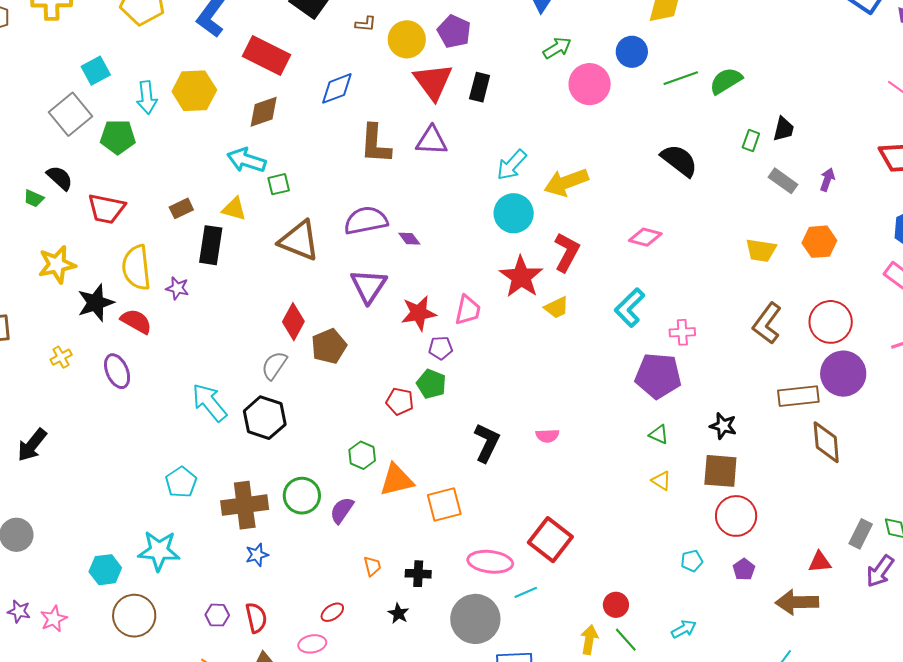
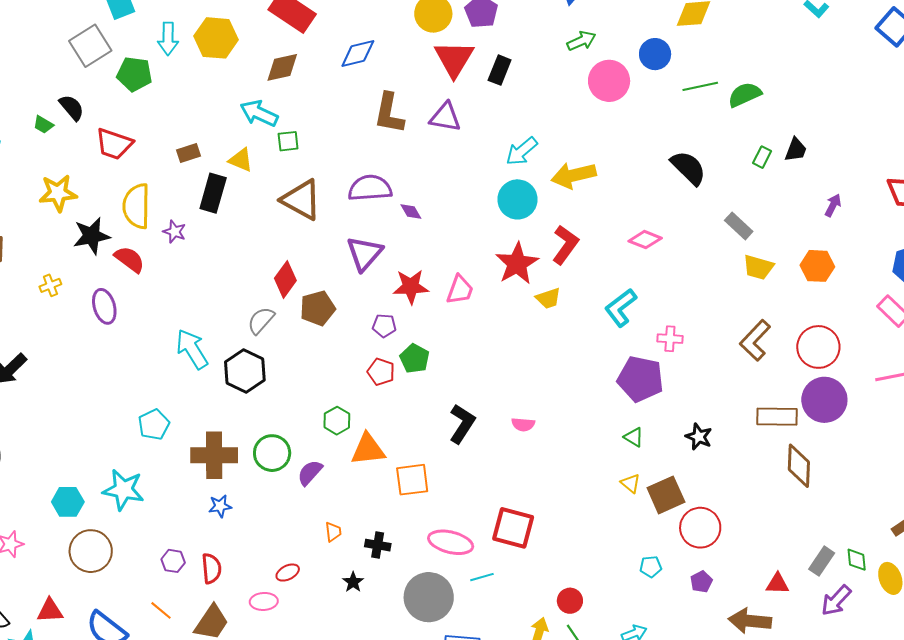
gray rectangle: (783, 181) -> (739, 226), moved
purple pentagon: (441, 348) -> (384, 326), moved
brown square: (720, 471) -> (666, 495), moved, turned -36
red square: (550, 540) -> (513, 528), turned -30

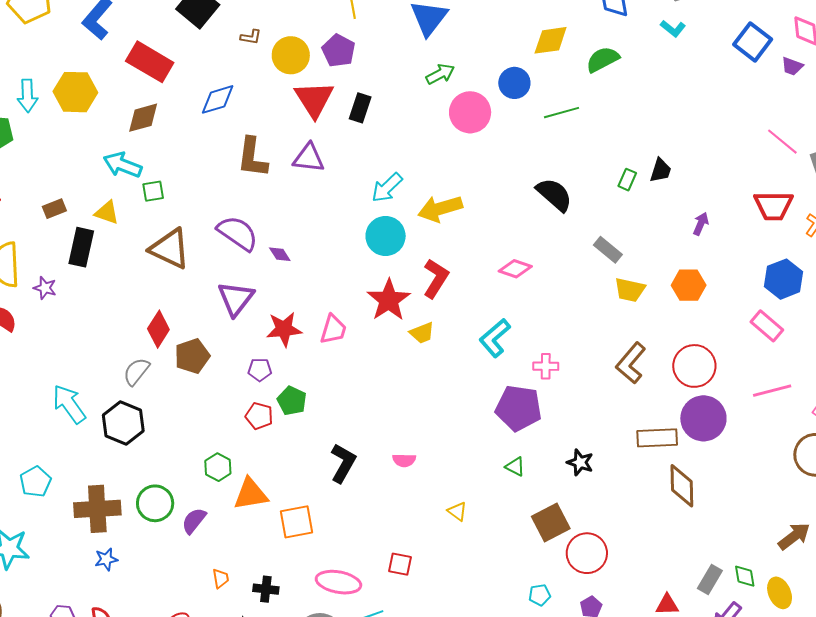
green semicircle: (745, 95) -> (603, 59), moved
purple semicircle: (370, 188) -> (238, 233), turned 42
yellow triangle: (630, 483) -> (457, 511), moved
red square: (513, 528) -> (400, 564), size x0.6

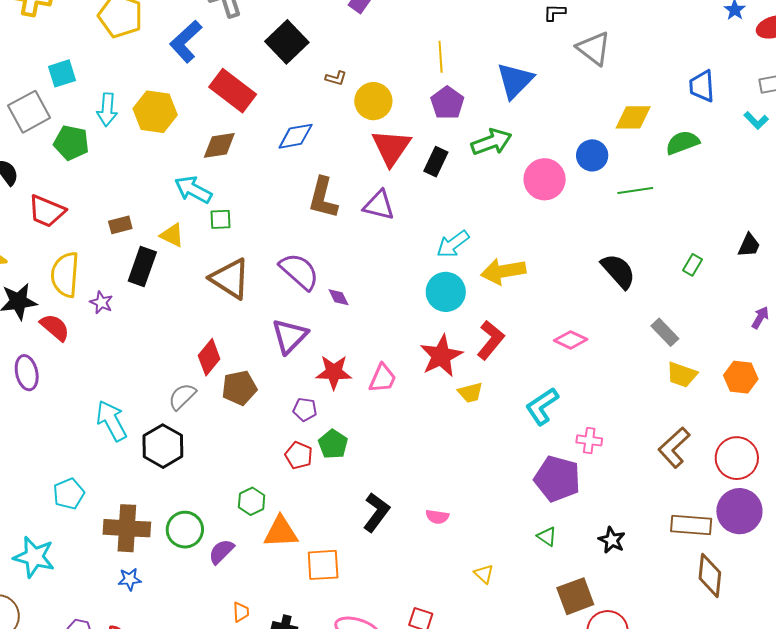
purple pentagon: (339, 51) -> (447, 103), moved
green arrow: (440, 74) -> (491, 142), moved, size x1.4
black trapezoid: (660, 170) -> (749, 245), moved

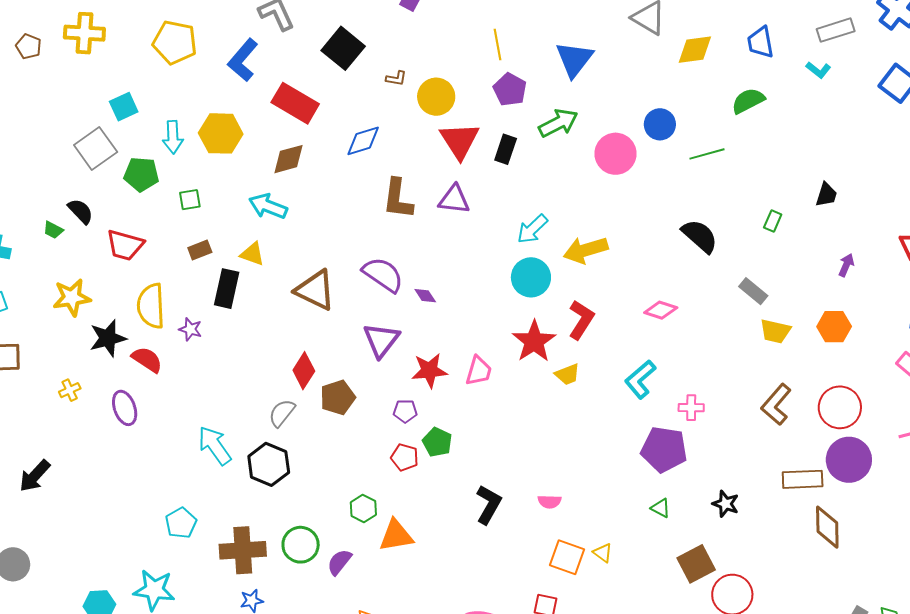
yellow diamond: (633, 117) -> (695, 50), moved
green square: (220, 219) -> (190, 200), moved
orange square: (323, 565) -> (567, 557), moved, turned 30

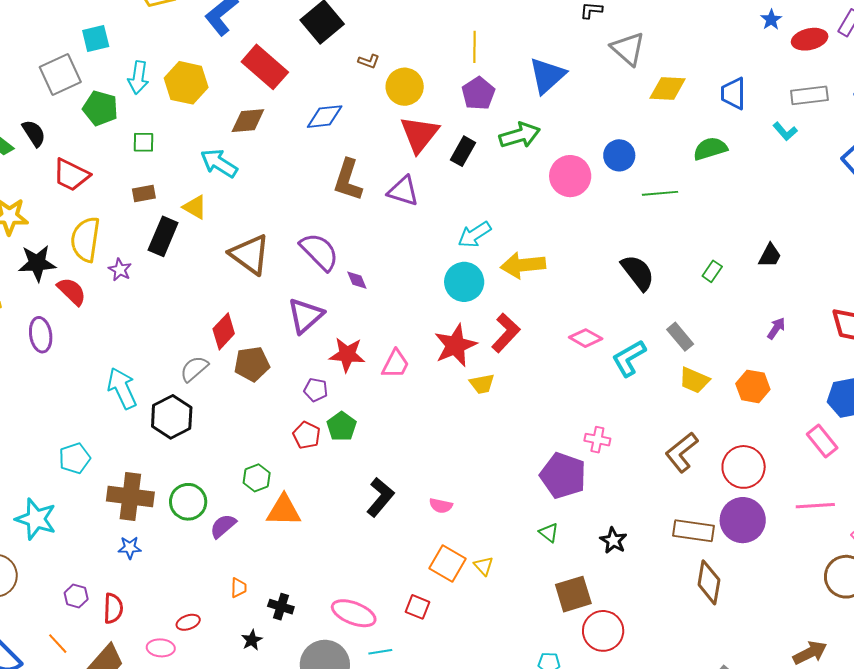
cyan L-shape: (640, 379) -> (629, 358), moved

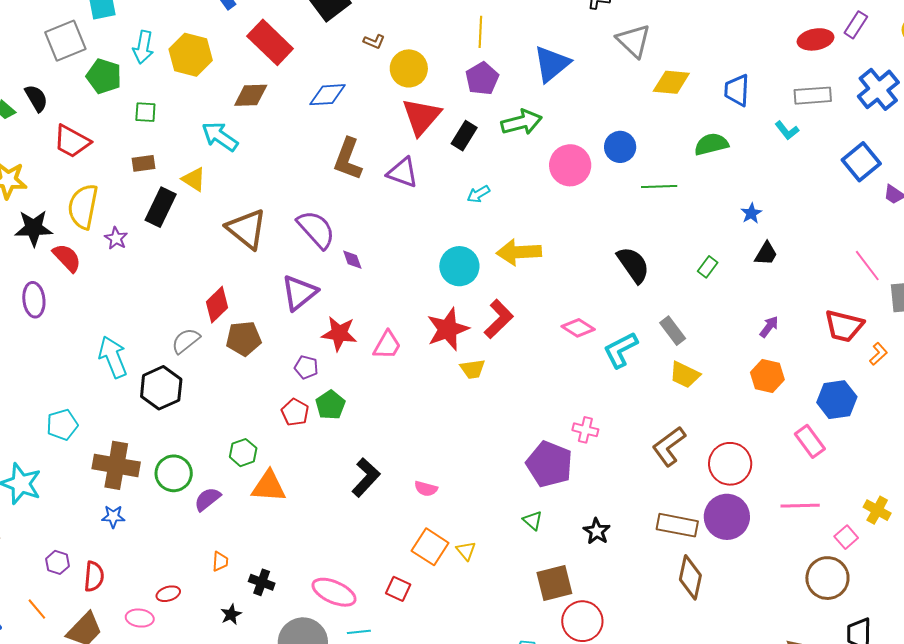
blue star: (771, 20) -> (751, 213), moved
cyan arrow: (474, 235) -> (478, 194), moved, size x0.7
orange hexagon: (753, 386) -> (767, 376), moved

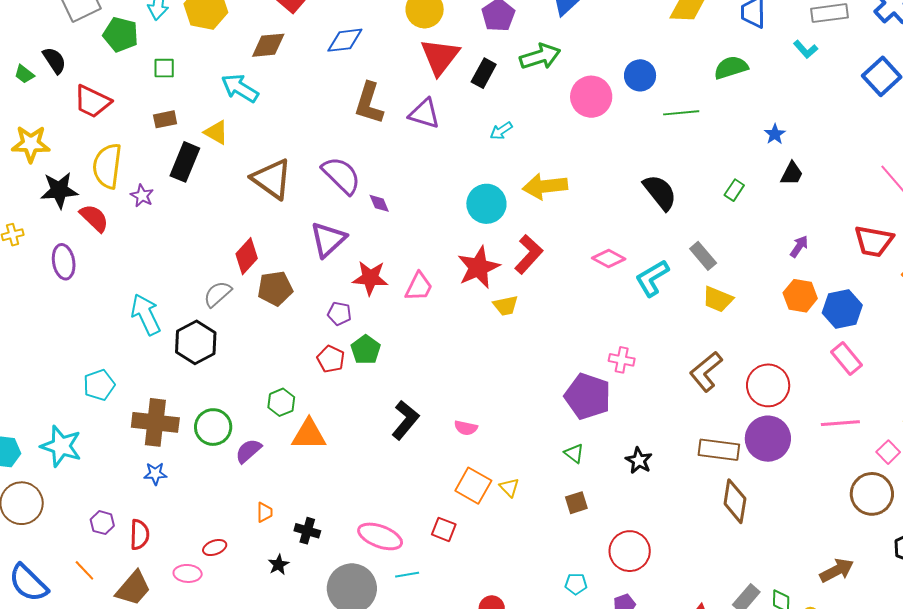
blue hexagon: (837, 400) -> (842, 309), moved
brown square: (554, 583) -> (576, 503), moved, size x0.6

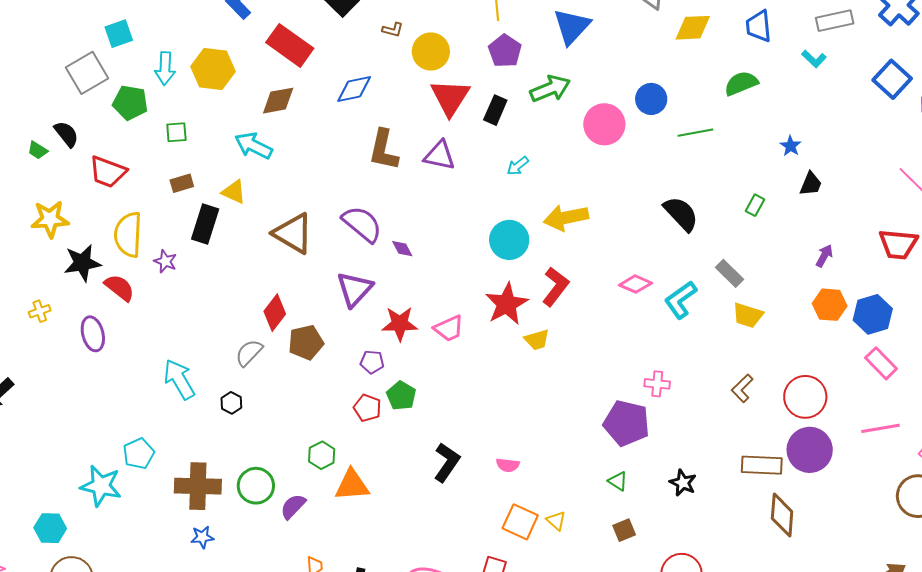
pink trapezoid: (419, 287) -> (449, 328), turned 44
black hexagon: (196, 342) -> (231, 403), size x0.5
brown L-shape: (706, 372) -> (742, 388), size x0.7
cyan star: (61, 446) -> (101, 486), moved

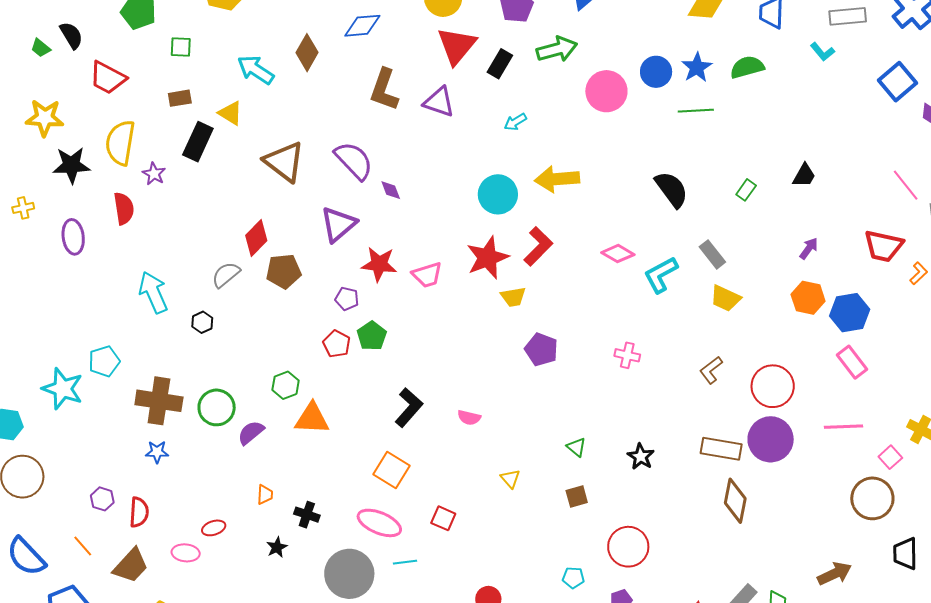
brown diamond: (278, 101) -> (307, 53), moved, turned -57
blue star: (791, 146) -> (697, 67), moved, size x1.4
red semicircle: (120, 288) -> (124, 208), moved, turned 36
purple pentagon: (626, 423) -> (541, 349), moved, size x0.7
orange square: (520, 522) -> (392, 470), moved

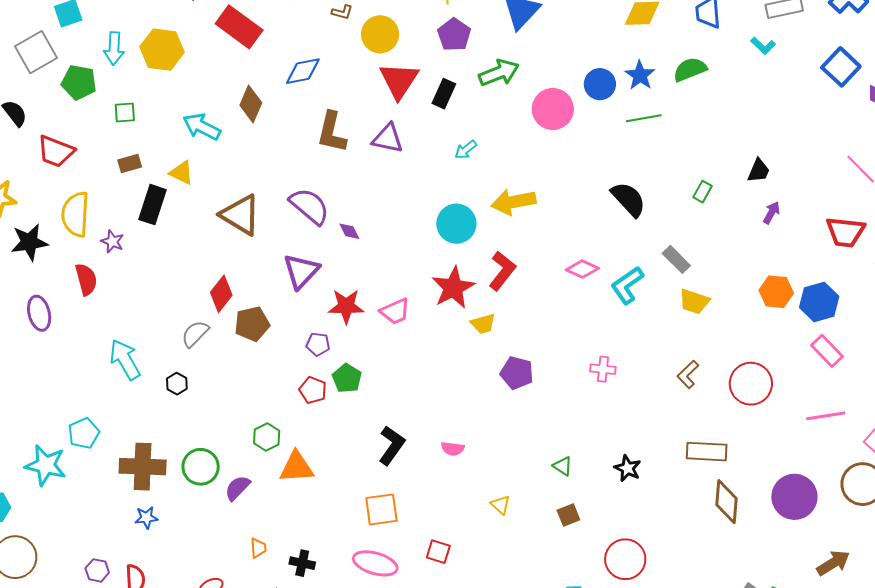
purple arrow: (809, 248) -> (771, 213), moved
purple circle: (771, 439) -> (794, 497), moved
orange square: (392, 470) -> (381, 509), turned -33

